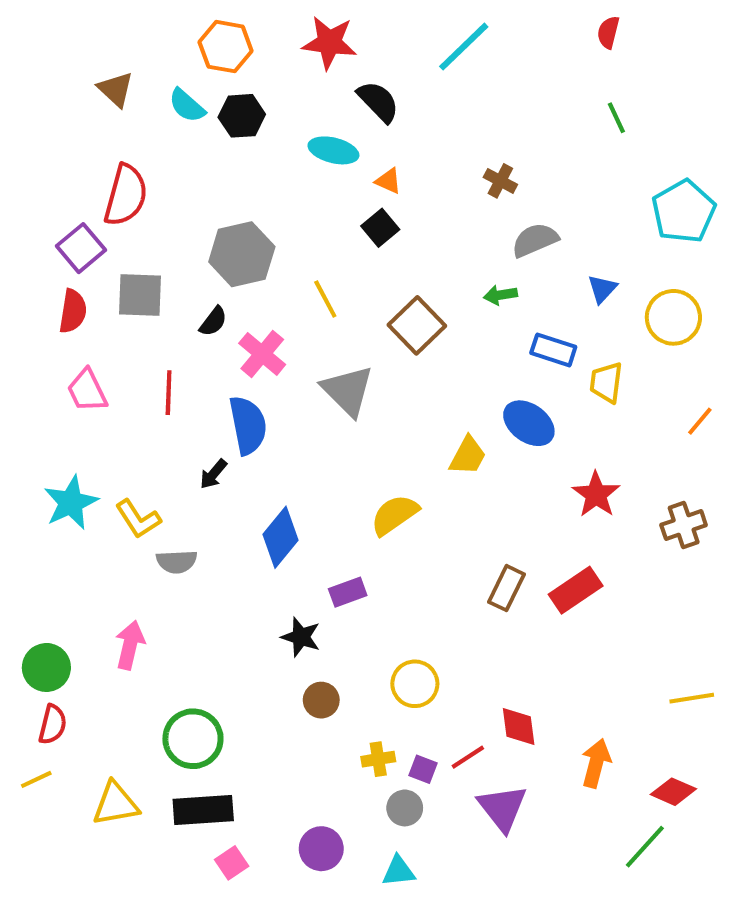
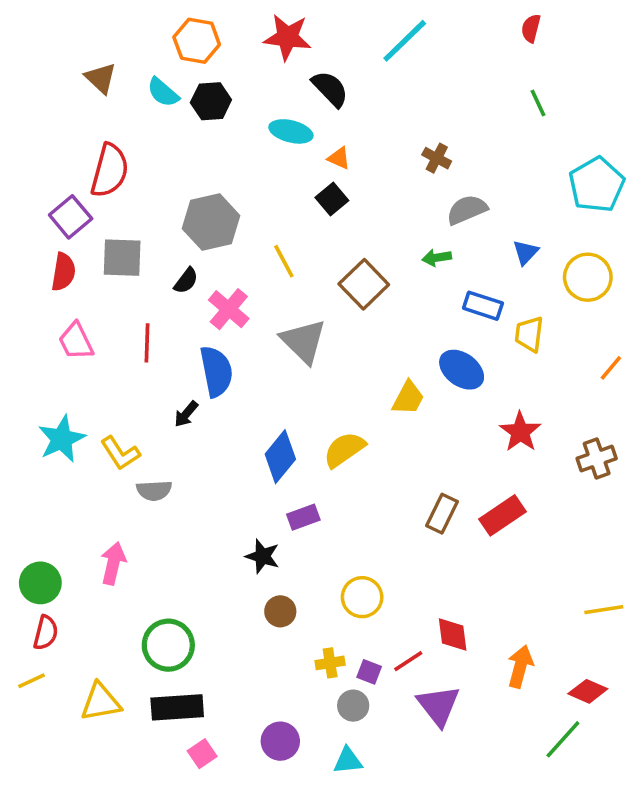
blue diamond: (281, 537) -> (280, 457), moved

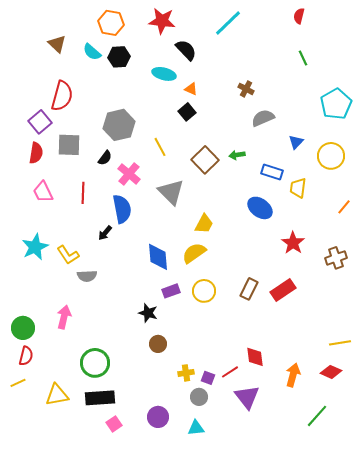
green arrow: (437, 258) -> (237, 155), moved
yellow trapezoid: (408, 398) -> (204, 224), moved
blue diamond: (280, 457) -> (158, 257), turned -44
yellow circle: (362, 597) -> (204, 291), moved
red diamond: (588, 691) -> (331, 372), moved

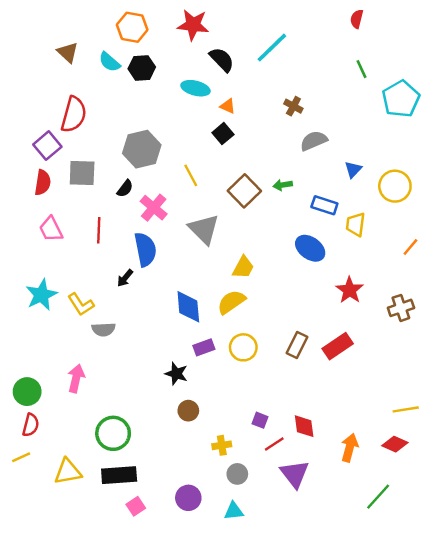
cyan line: (228, 23) -> (272, 48), moved
cyan pentagon: (336, 104) -> (401, 99), moved
purple square: (208, 378) -> (260, 420), moved

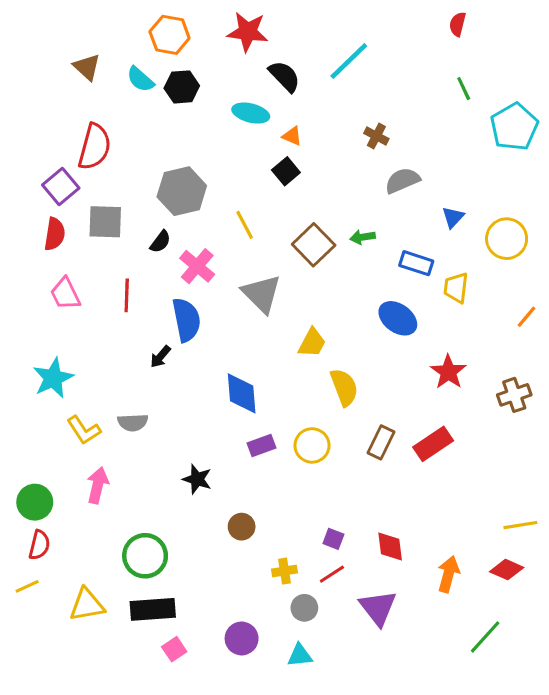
yellow semicircle: (231, 302) -> (344, 387), moved, turned 104
yellow L-shape: (81, 304) -> (84, 430), moved
black star: (176, 374) -> (197, 479), moved
red line: (274, 444) -> (332, 574), moved

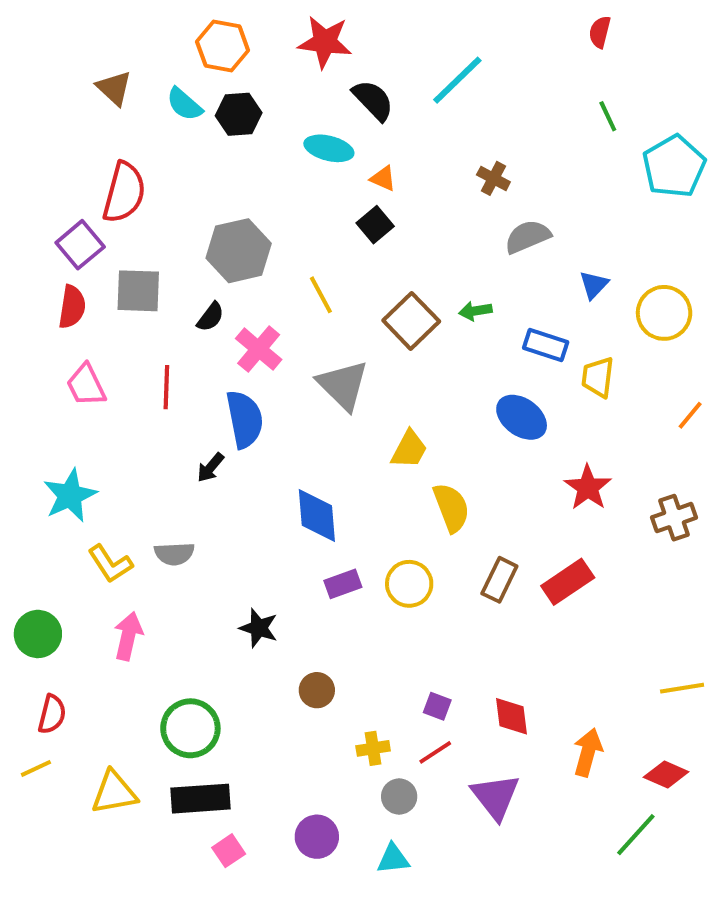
green circle: (35, 502) -> (38, 634), moved
red diamond: (507, 570) -> (666, 774), moved

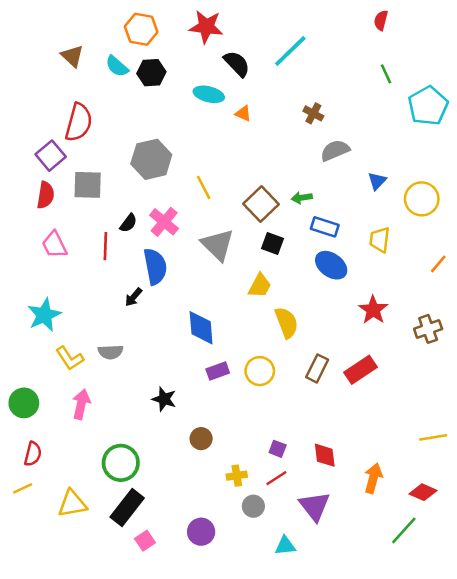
black square: (375, 225) -> (272, 244), moved, turned -30
black semicircle: (210, 317) -> (128, 223), moved
blue rectangle: (546, 345) -> (325, 227), moved
black rectangle: (200, 799) -> (127, 507), turned -48
cyan triangle: (393, 859) -> (285, 546), moved

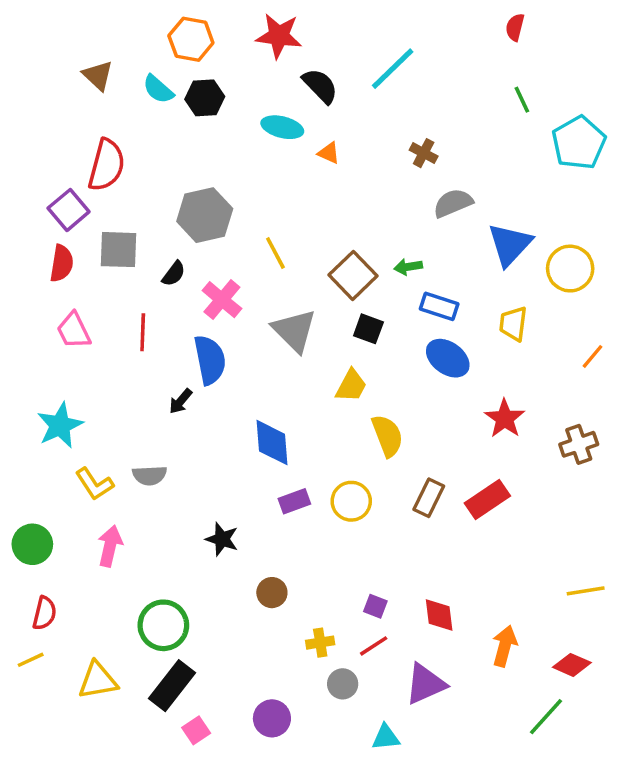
blue triangle: (377, 181) -> (510, 244), size x1.8
black semicircle: (128, 223) -> (174, 274), moved
purple triangle: (315, 506) -> (425, 684), turned 44

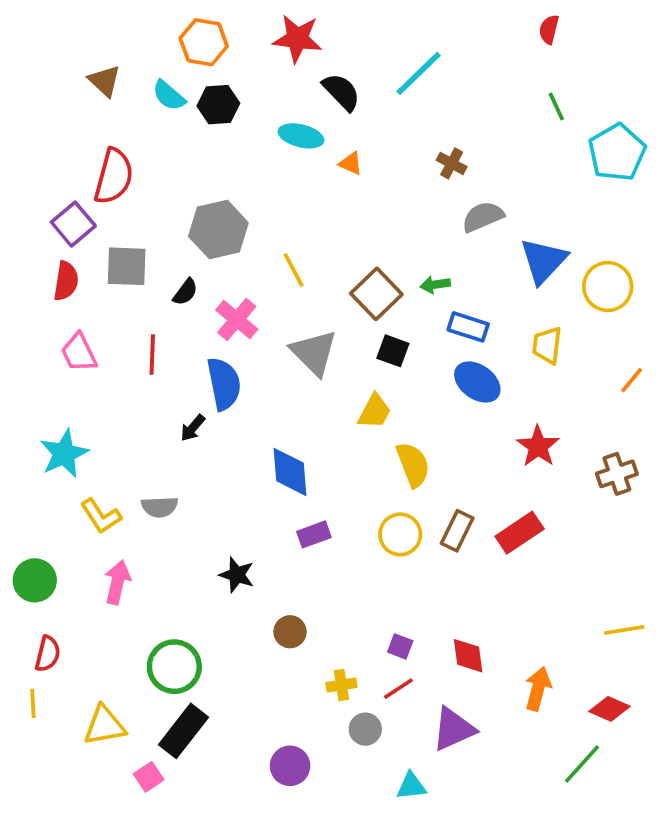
yellow circle: (351, 501) -> (400, 534), moved
yellow line: (31, 660) -> (33, 703), turned -68
pink square: (196, 730) -> (149, 777), moved

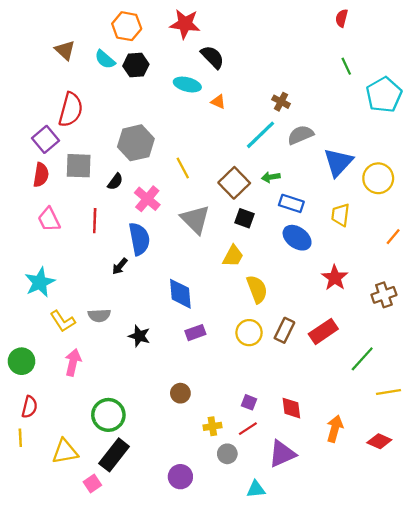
cyan line: (419, 73) -> (260, 135), moved
black star: (237, 575) -> (139, 336), moved
green line: (582, 764) -> (362, 359), moved

